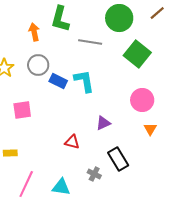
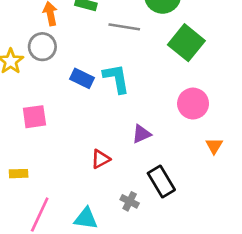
gray circle: (38, 65) -> (42, 47), moved
orange triangle: (150, 129) -> (214, 146), moved
red triangle: (72, 142) -> (100, 159), turned -42

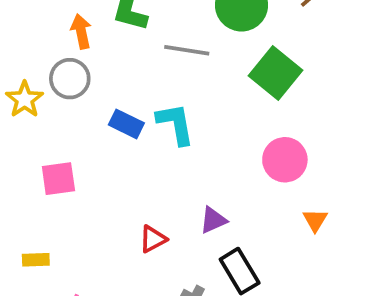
purple triangle: (141, 134) -> (213, 220), moved

